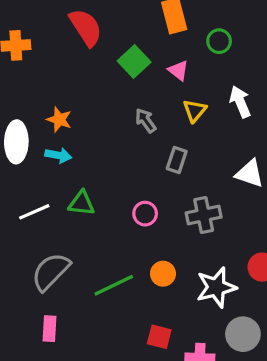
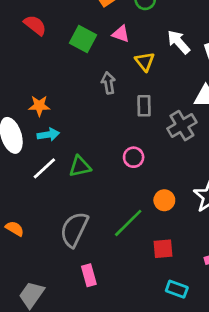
red semicircle: (86, 27) -> (35, 25), size x0.7
gray arrow: (146, 121) -> (108, 83), turned 45
white line: (34, 212) -> (44, 168), moved
gray cross: (204, 215) -> (182, 126), moved
red square: (159, 337) -> (163, 249), moved

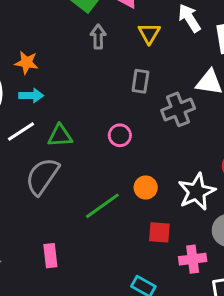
gray arrow: (108, 83) -> (98, 37), moved
gray semicircle: (74, 229) -> (42, 176), moved
red square: (163, 249) -> (159, 232), moved

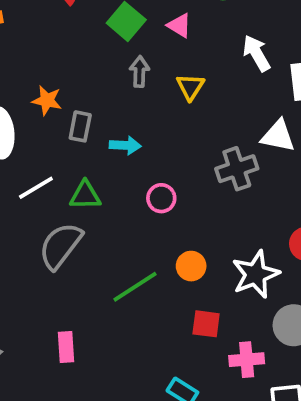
yellow triangle: (149, 33) -> (190, 87), moved
gray rectangle: (140, 81) -> (80, 126), moved
cyan arrow: (31, 95) -> (125, 145), moved

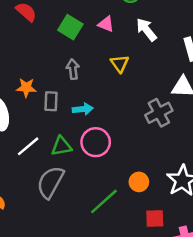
white arrow: (256, 53) -> (146, 30), moved
gray arrow: (139, 72) -> (73, 69), moved
pink circle: (161, 198) -> (96, 142), moved, size x1.5

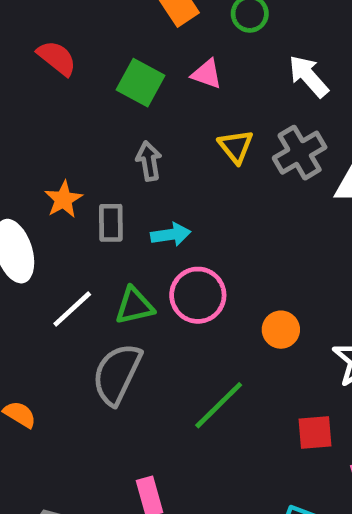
white arrow: (146, 30) -> (309, 76), moved
orange star: (26, 88) -> (63, 199), turned -30
gray cross: (159, 113) -> (300, 153), moved
orange circle: (139, 182) -> (281, 330), moved

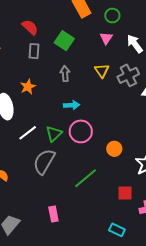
pink triangle: (207, 74) -> (106, 38), moved, turned 40
gray rectangle: (111, 223) -> (34, 51), moved
green triangle: (134, 306) -> (54, 134), turned -36

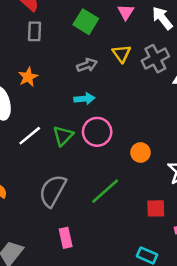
green square: (64, 41) -> (86, 22), moved
gray arrow: (65, 74) -> (87, 65), moved, turned 77
gray semicircle: (44, 162) -> (53, 191), moved

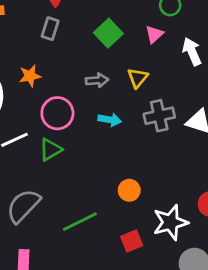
gray cross: (155, 59) -> (159, 116), moved
cyan arrow: (84, 99) -> (110, 120), moved
pink circle: (97, 132) -> (57, 113), moved
red square: (156, 208) -> (132, 241), moved, turned -36

